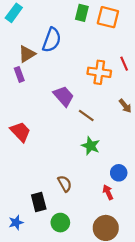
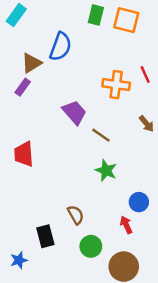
purple rectangle: (19, 74) -> (23, 87), turned 56
red trapezoid: (20, 132) -> (24, 154), turned -140
green circle: (60, 223) -> (91, 246), moved

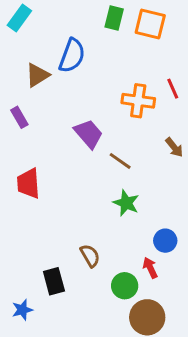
purple rectangle: (23, 87) -> (19, 117), moved, turned -66
green circle: (91, 246) -> (125, 286), moved

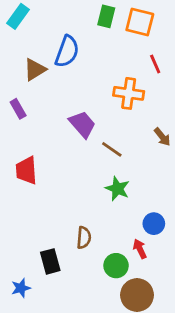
red line: (173, 89) -> (155, 64), moved
brown semicircle: (90, 256) -> (84, 238), turned 35

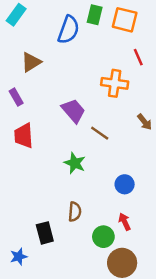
blue semicircle: (67, 51) -> (68, 30), moved
red trapezoid: (26, 170) -> (24, 136), moved
green star: (117, 189) -> (75, 163), moved
blue circle: (154, 224) -> (125, 184), moved

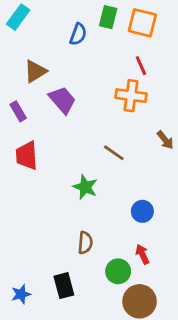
blue semicircle: (68, 30) -> (78, 34), size x0.7
red line: (138, 57) -> (141, 66), moved
purple trapezoid: (73, 111) -> (62, 100), moved
black rectangle: (45, 233) -> (64, 286), moved

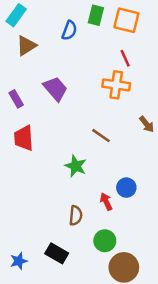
brown triangle: (35, 71) -> (26, 46), moved
red arrow: (142, 254) -> (106, 201), moved
black rectangle: (64, 286) -> (57, 253), turned -45

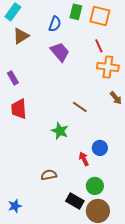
orange cross: (116, 85) -> (108, 67), moved
purple trapezoid: (55, 89) -> (60, 52), moved
brown semicircle: (76, 215) -> (49, 175), moved, turned -105
green circle: (105, 241) -> (95, 186), moved
black rectangle: (57, 253) -> (75, 201), moved

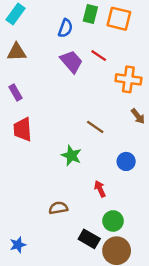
brown triangle: (21, 36) -> (17, 52), moved, turned 30
red line: (99, 46) -> (99, 56), moved, turned -32
blue circle: (100, 148) -> (126, 161), moved

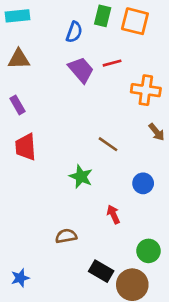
cyan rectangle: (15, 14) -> (17, 16), turned 48
red line: (99, 56) -> (112, 63), turned -49
green circle: (113, 221) -> (148, 251), moved

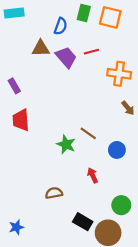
brown triangle: (19, 59) -> (41, 48), moved
brown line: (108, 144) -> (88, 133), moved

